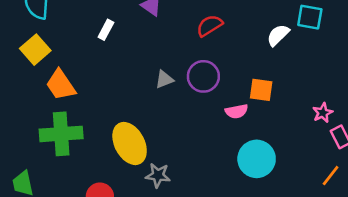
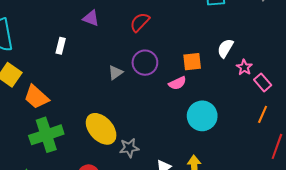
white semicircle: (278, 35) -> (225, 48), moved

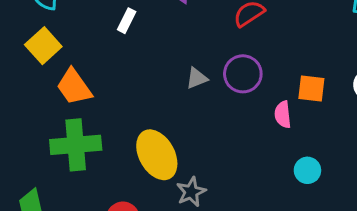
pink semicircle: (177, 83) -> (283, 114), turned 96
cyan circle: (202, 116) -> (307, 170), size x0.6
gray star: (129, 148) -> (191, 192), turned -30

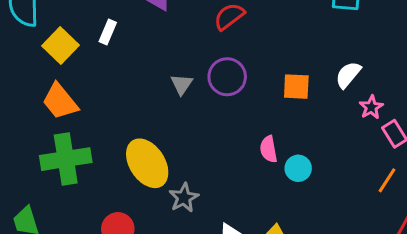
yellow square: (43, 46) -> (60, 46), moved
gray triangle: (197, 78) -> (182, 84), turned -30
pink semicircle: (283, 114) -> (269, 149), moved

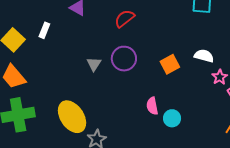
white semicircle: (348, 75) -> (204, 56), turned 66
orange square: (296, 87) -> (170, 64), turned -30

